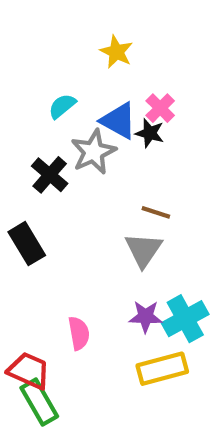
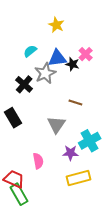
pink cross: (160, 108) -> (86, 54), moved
blue triangle: (118, 121) -> (57, 58), turned -36
gray triangle: (143, 250) -> (56, 125), moved
cyan cross: (185, 319) -> (90, 141), moved

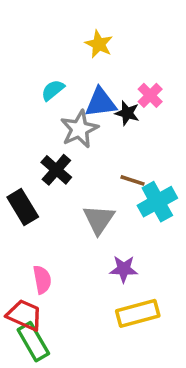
black cross: (24, 84) -> (56, 170), moved
cyan cross: (90, 141) -> (157, 202), moved
pink semicircle: (38, 161) -> (42, 280), moved

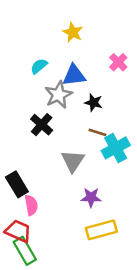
pink cross: (150, 95) -> (118, 62), moved
black star: (127, 113) -> (94, 103), moved
black rectangle: (23, 207) -> (17, 184), moved

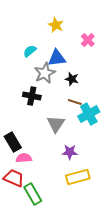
pink cross: (118, 62) -> (88, 40), moved
black cross: (42, 125) -> (32, 96), turned -30
pink semicircle: (31, 205) -> (24, 158), turned -84
green rectangle: (25, 251) -> (33, 194), moved

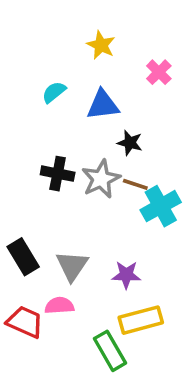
gray star: (45, 73) -> (101, 179), moved
gray triangle: (56, 124) -> (72, 266), moved
pink semicircle: (24, 158) -> (59, 306), moved
green rectangle: (33, 194) -> (110, 351), moved

